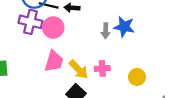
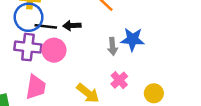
pink trapezoid: (54, 61) -> (36, 87), moved
pink cross: (102, 68) -> (119, 80), moved, turned -32

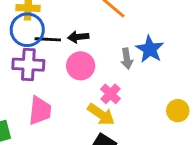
blue star: (133, 39) -> (150, 49), turned 30
pink circle: (54, 50) -> (81, 66), moved
pink cross: (119, 80) -> (111, 94), moved

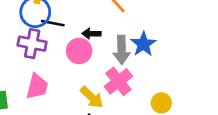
black arrow: (78, 37) -> (91, 34), moved
gray arrow: (127, 59) -> (122, 50), size x1.5
pink cross: (111, 94) -> (118, 81), moved, size x1.5

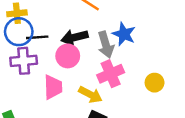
black arrow: (91, 34) -> (75, 37), size x1.5
pink cross: (118, 81) -> (111, 74), turned 30
pink trapezoid: (37, 87) -> (53, 87), moved

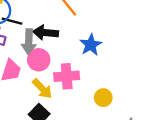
gray arrow: (106, 45) -> (29, 42), moved
pink circle: (68, 56) -> (39, 60), moved

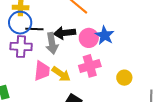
pink circle: (39, 60) -> (89, 38), moved
yellow arrow: (42, 89) -> (61, 74), moved

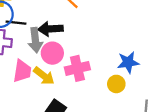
blue star: (105, 35) -> (128, 62), moved, turned 30
pink circle: (89, 38) -> (52, 53), moved

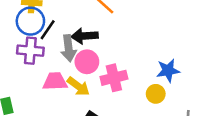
black line: (16, 23) -> (48, 30), turned -60
pink trapezoid: (22, 71) -> (55, 81), turned -100

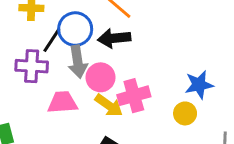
blue circle: (30, 21) -> (75, 29), moved
black arrow: (84, 36) -> (114, 38), moved
yellow arrow: (78, 86) -> (109, 105), moved

